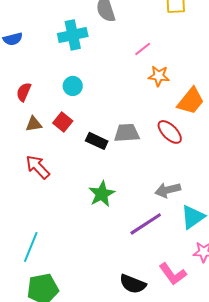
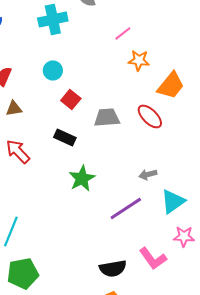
red square: (63, 122) -> (71, 99), moved
black rectangle: (97, 141) -> (65, 137), moved
gray arrow: (168, 190) -> (148, 174), size x0.7
black semicircle: (133, 284) -> (113, 268), turned -32

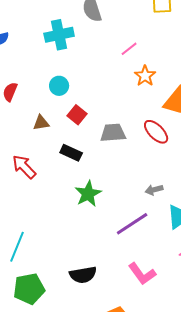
orange star: (139, 60) -> (145, 76), turned 30
brown triangle: (14, 108) -> (41, 123), moved
pink L-shape: (153, 258) -> (142, 274), moved
black semicircle: (113, 268) -> (83, 275), moved

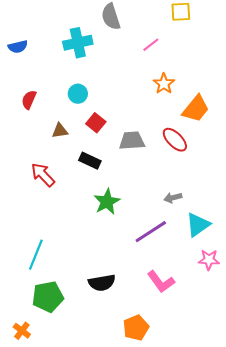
pink line: (129, 49) -> (151, 45), moved

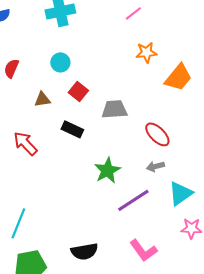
orange star: (164, 84) -> (146, 52), turned 30
red ellipse: (175, 140) -> (157, 134), moved
green star: (107, 202) -> (107, 170), moved

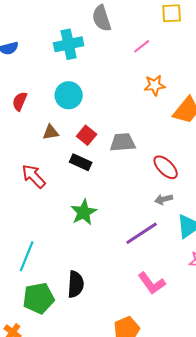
cyan circle: (60, 62) -> (69, 95), size x1.4
red square: (78, 91) -> (87, 135), moved
green star: (107, 170) -> (84, 212), moved
black semicircle: (84, 251) -> (76, 284), moved, turned -76

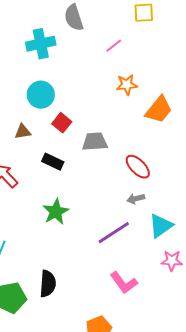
red square: (87, 135) -> (62, 123), moved

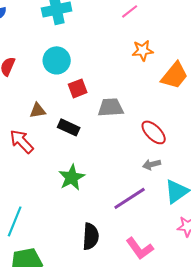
red square: (62, 123) -> (78, 88), turned 30
brown triangle: (23, 132) -> (38, 110), moved
black semicircle: (48, 284) -> (91, 236), moved

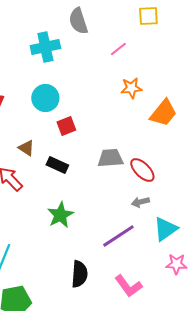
gray trapezoid: (111, 107) -> (110, 158), moved
brown triangle: (38, 110) -> (26, 148), turned 42

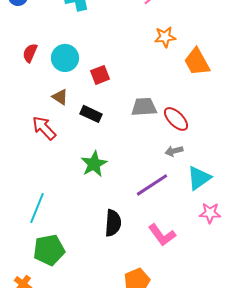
cyan circle: (45, 98) -> (65, 58), moved
orange trapezoid: (163, 113) -> (197, 62), turned 112

